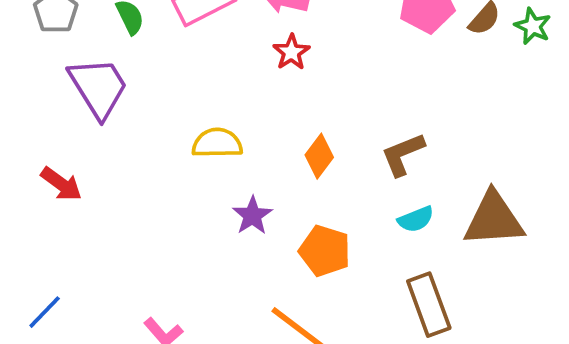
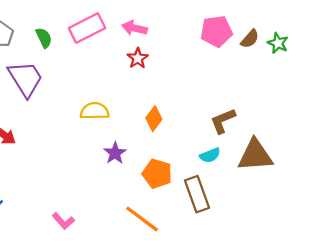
brown L-shape: (403, 154) -> (223, 121), moved
brown rectangle: (429, 305) -> (197, 194), moved

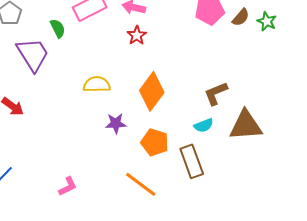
green semicircle: (44, 38) -> (58, 28), moved
orange diamond: (154, 119) -> (152, 91), size x1.6
purple star: (115, 153) -> (116, 123), turned 30
pink L-shape: (63, 221) -> (68, 186), turned -75

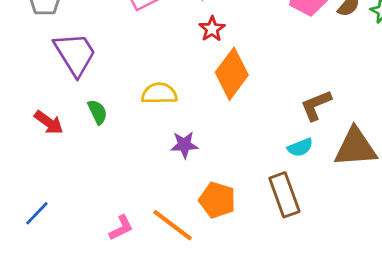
green semicircle: (58, 28) -> (97, 112), moved
orange diamond: (152, 91) -> (232, 74), moved
orange pentagon: (155, 142) -> (217, 200), moved
orange line: (141, 184) -> (172, 225), moved

